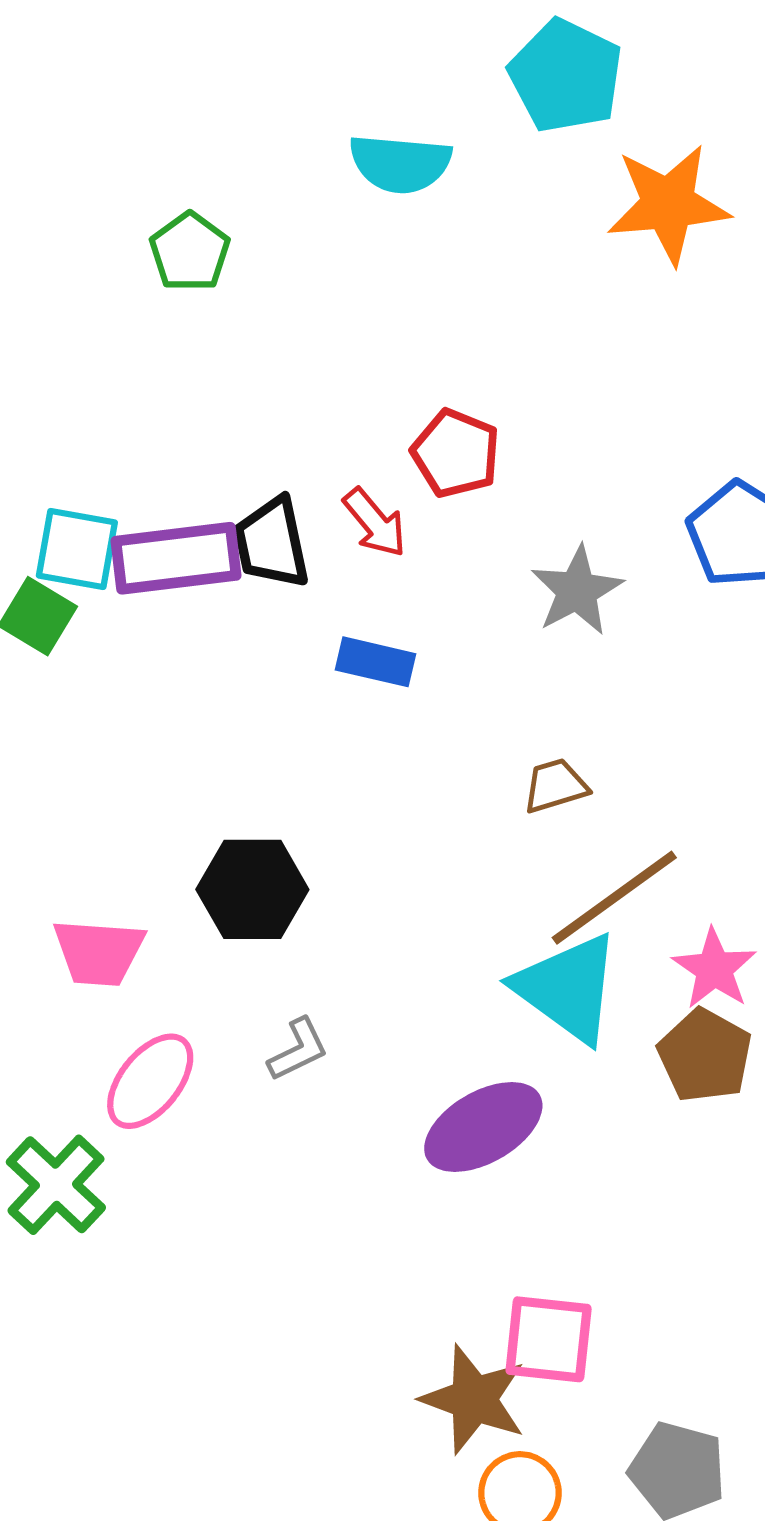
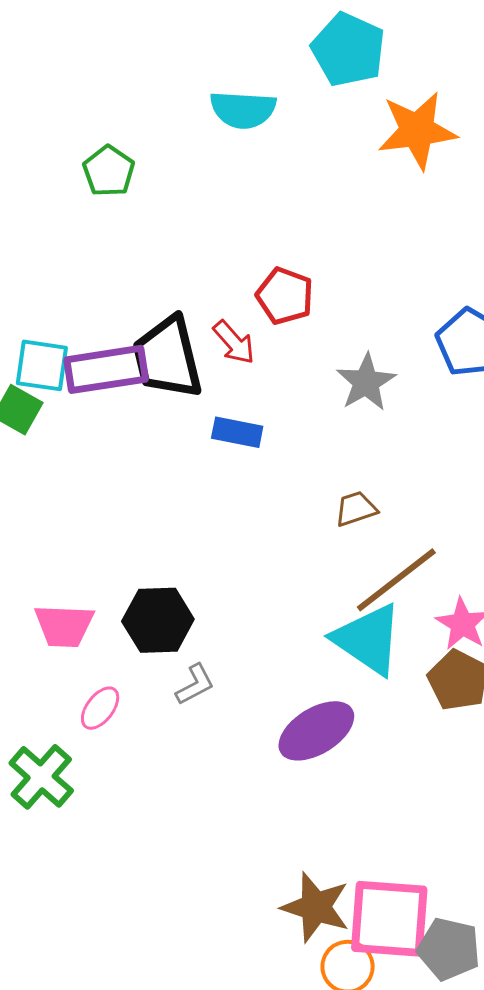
black trapezoid: (272, 543) -> (168, 358), size x1.4
black hexagon: (252, 889) -> (158, 620), moved
pink ellipse: (150, 1081) -> (100, 708), size x0.7
pink square: (549, 1339) -> (389, 919), moved, size x1.4

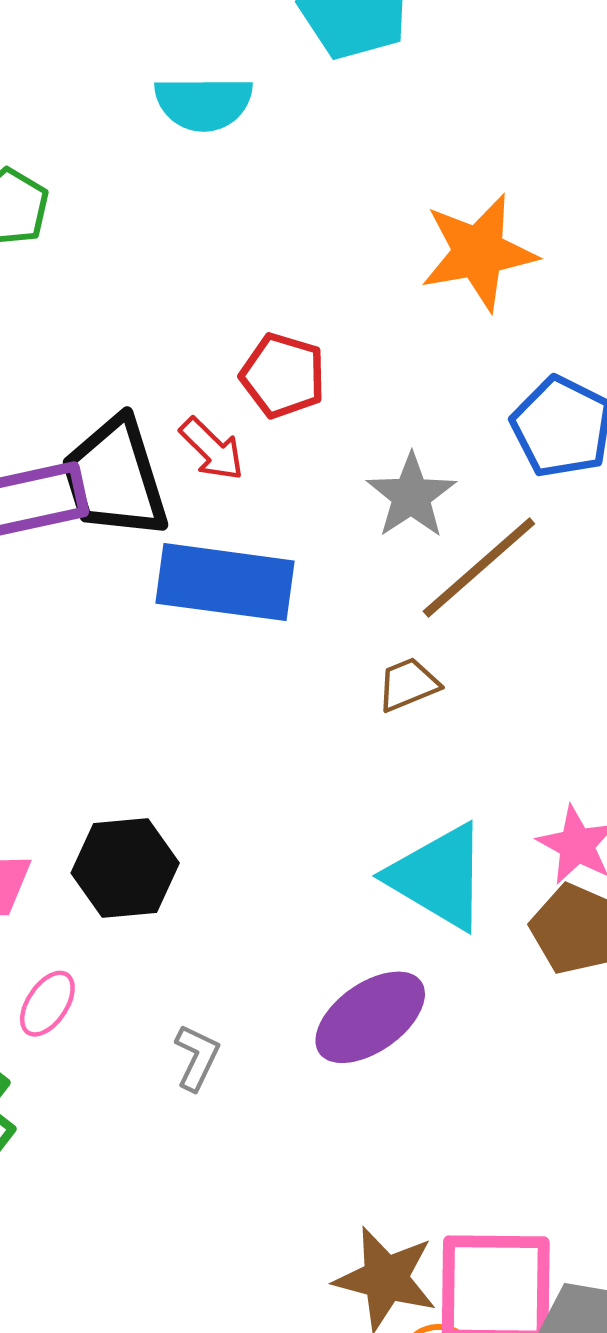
orange star: (417, 130) -> (478, 252), moved
blue rectangle: (237, 432) -> (225, 582), size x1.8
brown line: (396, 580) -> (479, 568), moved
gray L-shape: (195, 685) -> (197, 1057), moved, turned -33

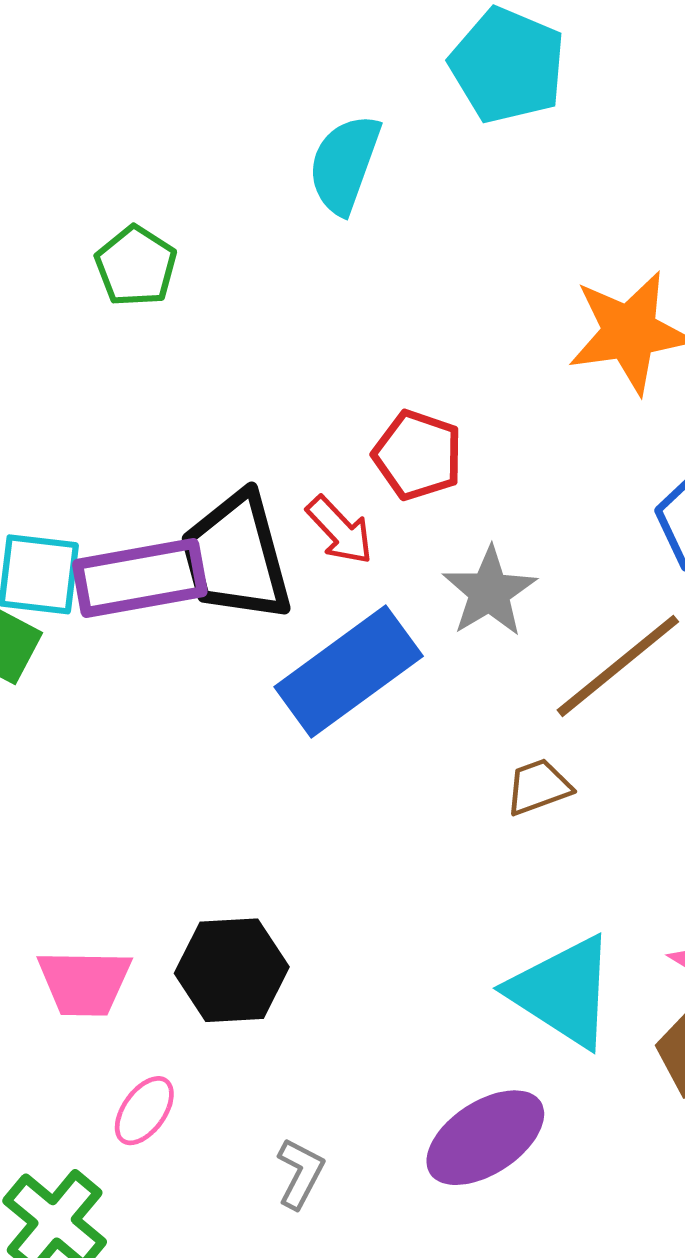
cyan semicircle: (204, 103) -> (344, 164), turned 108
gray star: (411, 496) -> (489, 592), moved
blue rectangle: (225, 582) -> (349, 671), turned -46

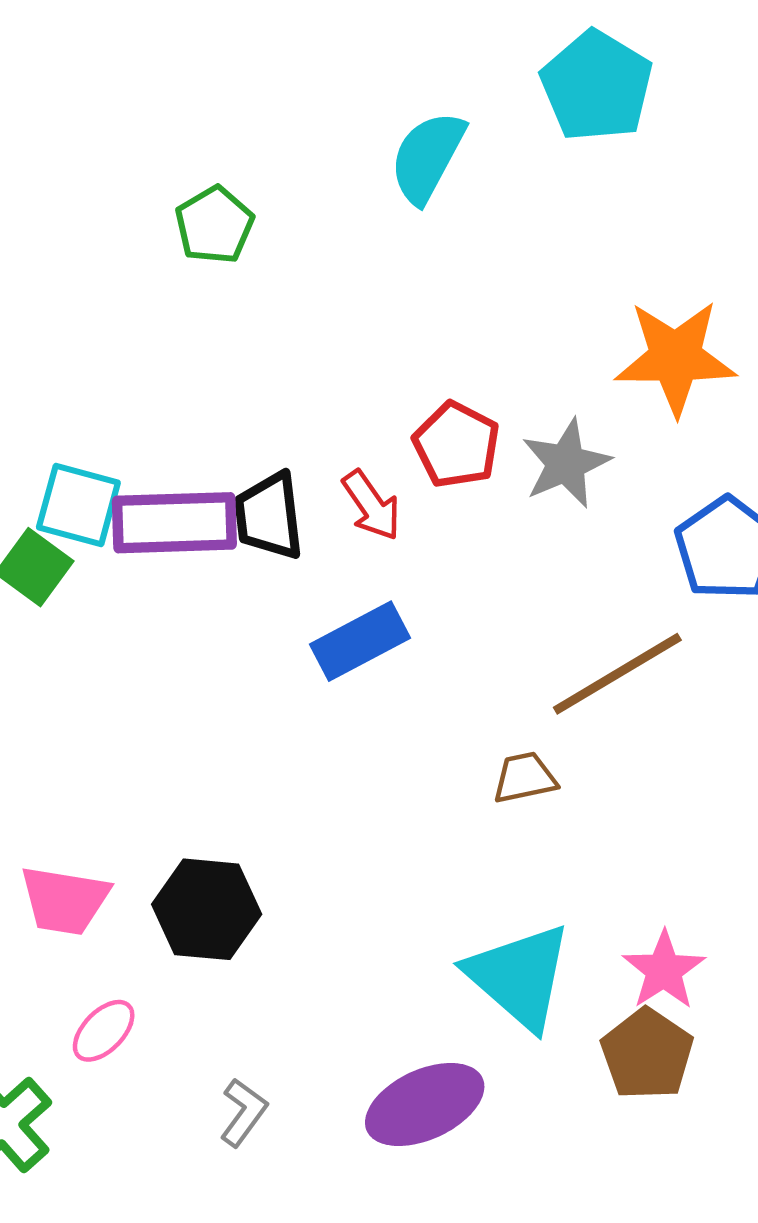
black trapezoid: (236, 557) -> (269, 516), size x0.7
gray star: (489, 592) -> (566, 463), moved
blue rectangle: (349, 671) -> (360, 641), size x0.7

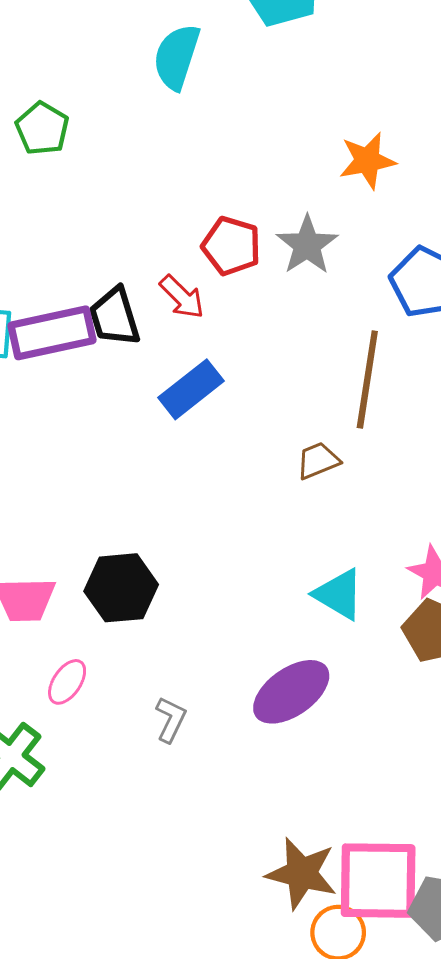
orange star: (675, 358) -> (367, 161), size x0.7
brown line: (617, 674) -> (367, 380), turned -40
cyan triangle: (519, 976) -> (339, 594), size x0.7

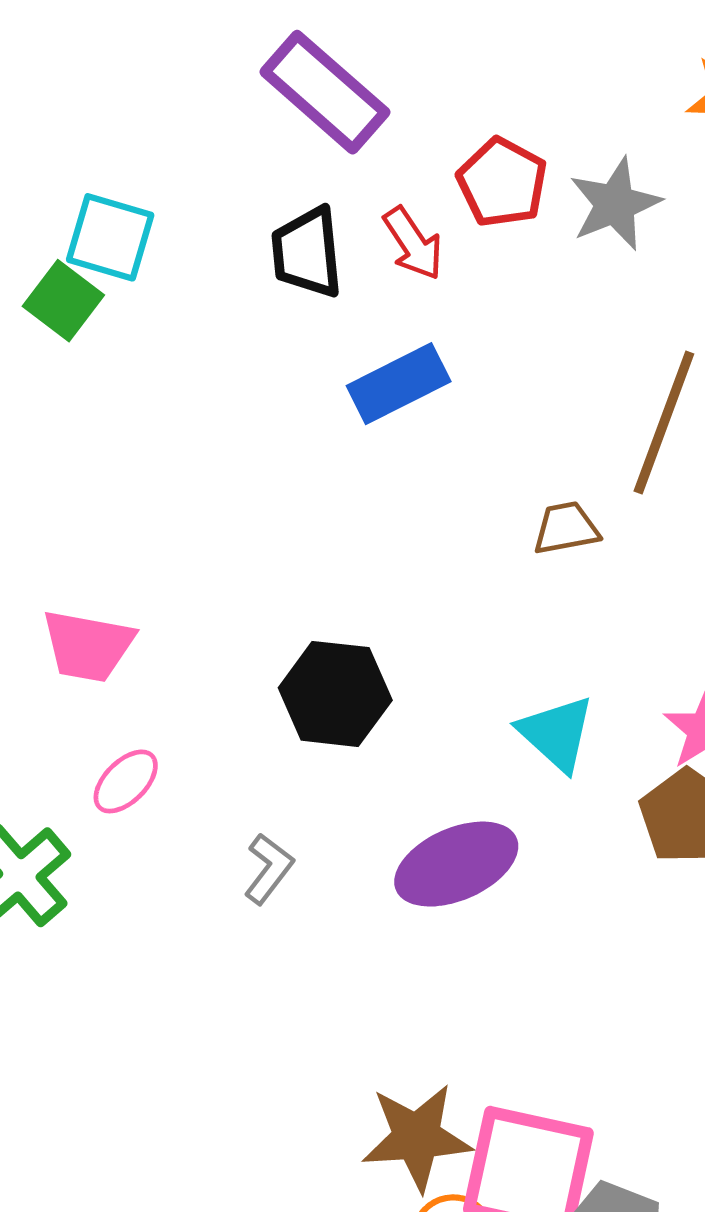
purple rectangle: (52, 333) -> (325, 92), moved, turned 42
black hexagon: (121, 588) -> (335, 694), moved
brown star: (302, 873) -> (417, 1137), turned -30

